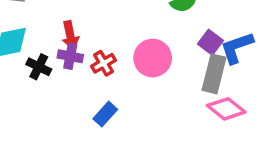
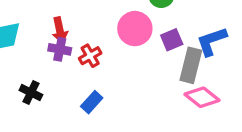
purple square: (210, 42) -> (172, 40), moved, turned 30
pink circle: (153, 58) -> (135, 29), moved
black cross: (39, 67) -> (31, 92), moved

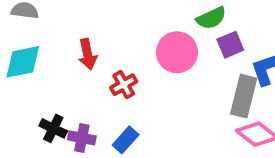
purple square: (172, 40) -> (230, 45), moved
purple cross: (60, 49) -> (82, 138), moved

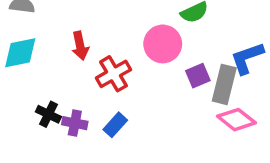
purple square: (230, 45) -> (198, 76), moved
red cross: (124, 85) -> (113, 74), size x1.4

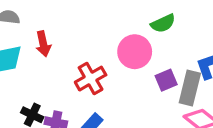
red arrow: (80, 46) -> (43, 44), moved

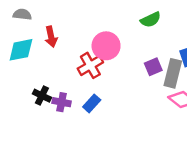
pink circle: (135, 52) -> (106, 46), moved

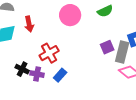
pink circle: (106, 46) -> (70, 15), moved
red cross: (90, 65) -> (49, 53), moved

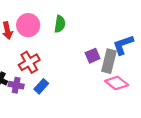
green semicircle: (105, 11) -> (60, 24), moved, turned -56
pink circle: (70, 15) -> (28, 25), moved

